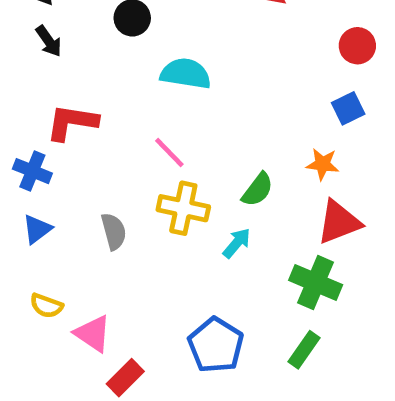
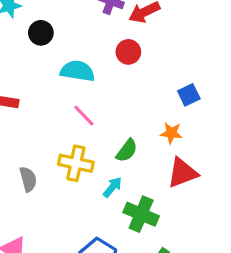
red circle: (357, 46) -> (128, 52), moved
pink line: (169, 152) -> (84, 116), moved
green cross: (316, 282) -> (141, 214), moved

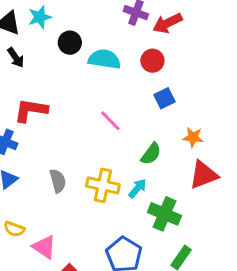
cyan semicircle: (77, 71) -> (104, 59), moved
blue square: (189, 95) -> (164, 98), moved
yellow cross: (76, 163) -> (103, 185), moved

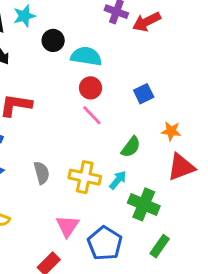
red circle: (152, 61) -> (91, 88), moved
pink triangle: (44, 247) -> (67, 226), moved, turned 30

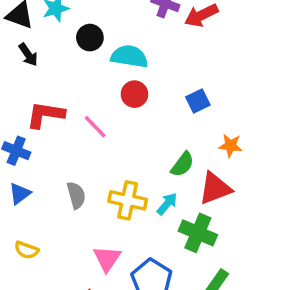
pink line: (92, 115) -> (95, 127), moved
red triangle: (181, 167) -> (215, 188), moved

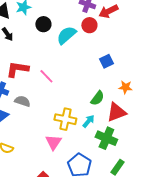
cyan semicircle: (129, 56) -> (66, 35), turned -50
red circle: (134, 94) -> (89, 25), moved
gray semicircle: (76, 195) -> (22, 101), moved, turned -56
pink triangle: (107, 259) -> (53, 142), moved

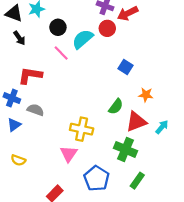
blue square: (106, 61) -> (125, 67), turned -32
pink line: (46, 76) -> (61, 53), moved
cyan arrow: (88, 121) -> (162, 127), moved

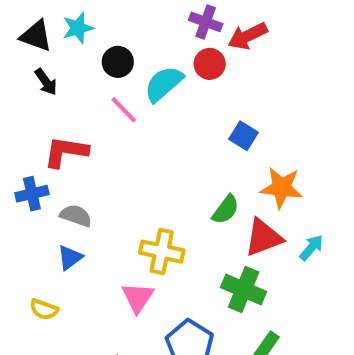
orange star: (146, 95) -> (281, 188), size x1.5
blue cross: (12, 98) -> (32, 194), turned -35
blue triangle: (14, 125) -> (70, 258), moved

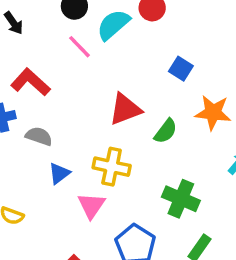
red L-shape: (66, 152) -> (30, 82), turned 33
red triangle: (264, 238) -> (125, 109), moved
blue triangle: (70, 258) -> (59, 173), moved

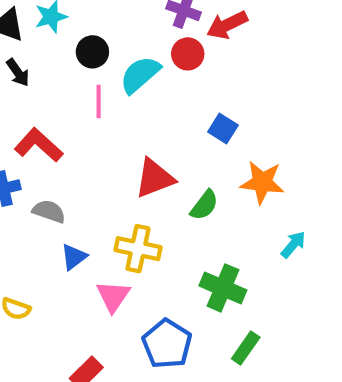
pink line: (79, 47) -> (99, 102), turned 44

